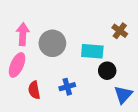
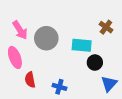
pink arrow: (23, 34) -> (20, 30), turned 144
pink ellipse: (17, 65) -> (15, 57), turned -45
blue cross: (67, 87) -> (59, 87), moved, turned 32

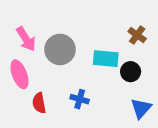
black circle: (95, 63) -> (131, 72), moved
blue cross: (59, 87) -> (80, 99), moved

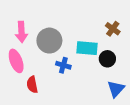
pink arrow: (26, 39) -> (21, 32), turned 30
blue cross: (80, 99) -> (63, 65), moved

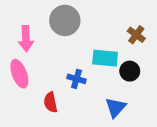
gray circle: (49, 41) -> (65, 20), moved
red semicircle: (32, 85) -> (51, 102), moved
blue triangle: (116, 89) -> (115, 107), moved

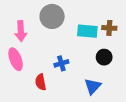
brown cross: (136, 35) -> (109, 28), turned -32
cyan rectangle: (105, 58) -> (87, 31), moved
blue cross: (77, 79) -> (61, 63), turned -32

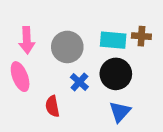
gray circle: (52, 16) -> (67, 47), moved
black circle: (104, 57) -> (116, 74), moved, size x1.5
blue cross: (61, 63) -> (79, 82), turned -32

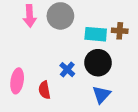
pink arrow: (27, 40) -> (30, 16), moved
gray circle: (67, 47) -> (60, 16), moved
pink ellipse: (20, 77) -> (17, 81), moved, turned 30

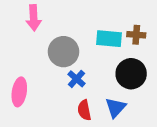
gray circle: (60, 16) -> (63, 52), moved
black circle: (98, 63) -> (131, 74), moved
red semicircle: (44, 90) -> (84, 110), moved

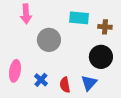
cyan rectangle: (109, 39) -> (79, 18), moved
blue cross: (76, 79) -> (41, 80), moved

